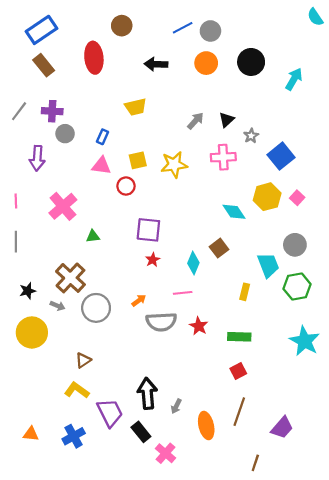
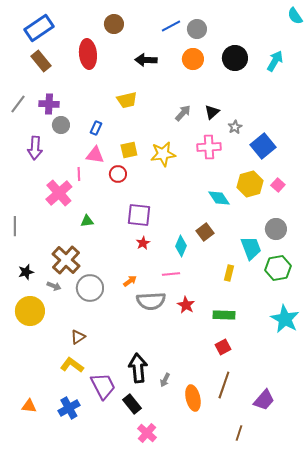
cyan arrow: (294, 79) -> (275, 61), moved
pink line: (16, 201) -> (79, 174), moved
pink cross: (166, 453) -> (147, 433), moved

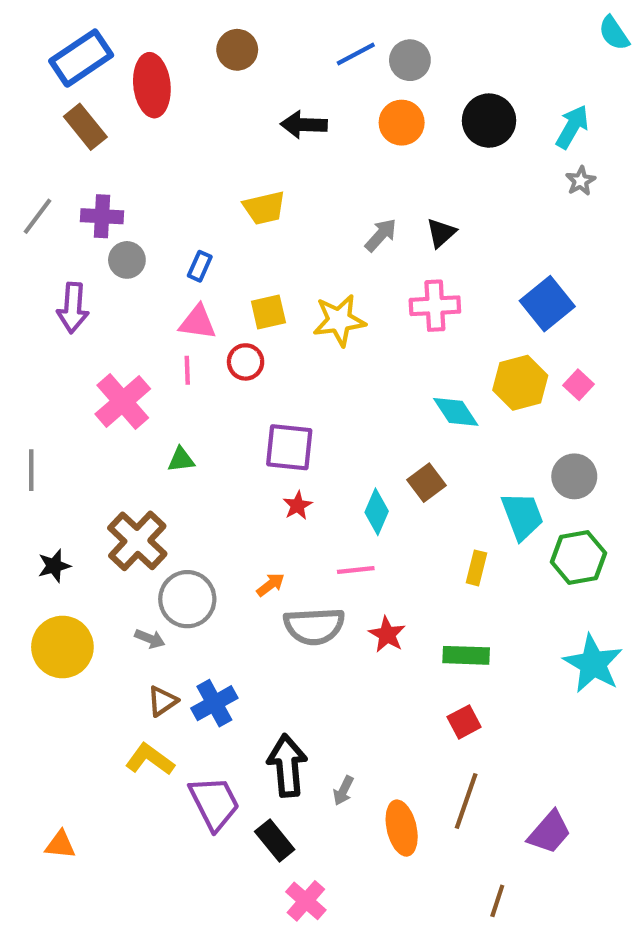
red ellipse: (88, 54) -> (152, 85), moved
gray star: (235, 127) -> (581, 181), moved
pink line: (79, 174) -> (187, 370), moved
gray arrow: (54, 286) -> (150, 639), moved
blue cross: (69, 408) -> (214, 703), moved

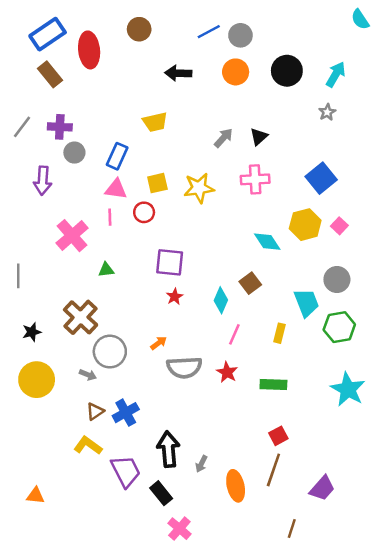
gray star: (581, 181) -> (327, 112), moved
blue rectangle: (200, 266) -> (117, 156), size x1.5
pink line: (356, 570) -> (234, 334), moved, turned -60
red square: (464, 722) -> (278, 436), moved

